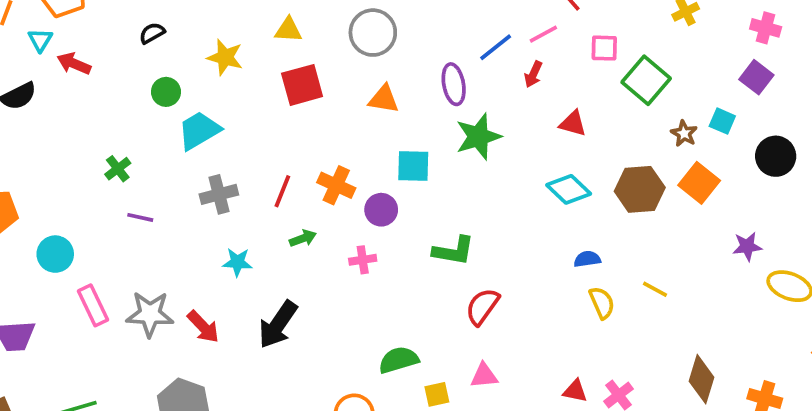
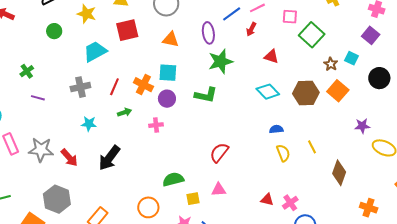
cyan trapezoid: (199, 130) -> (95, 51), moved
cyan square: (413, 166) -> (168, 73), moved
green L-shape: (454, 251) -> (206, 95), moved
yellow line: (655, 289) -> (312, 147), turned 32
brown diamond: (701, 379) -> (339, 173), moved

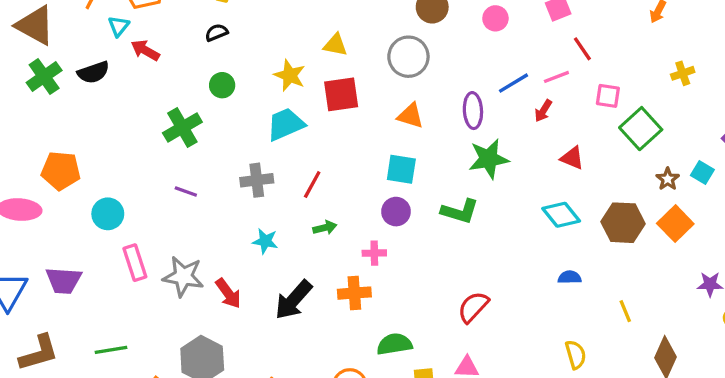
yellow star: (87, 14) -> (290, 75), moved
green cross: (27, 71) -> (182, 127), moved, size x1.6
orange cross: (143, 85) -> (354, 293), moved, turned -36
yellow semicircle: (283, 153) -> (576, 355), moved

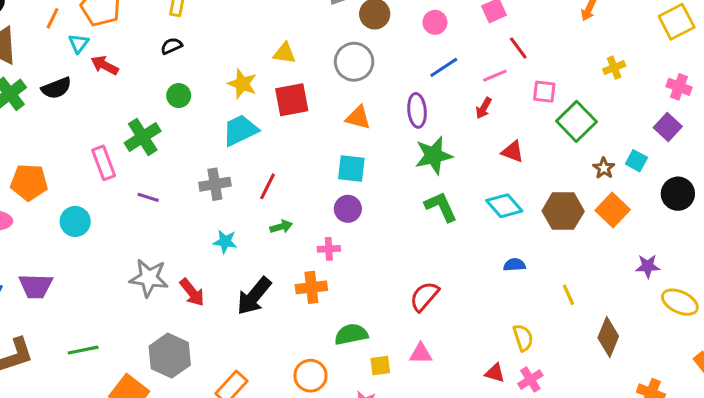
blue line: (514, 83) -> (444, 67), moved
green L-shape: (460, 211) -> (441, 207), moved, turned -129
pink rectangle: (135, 263) -> (104, 163), moved

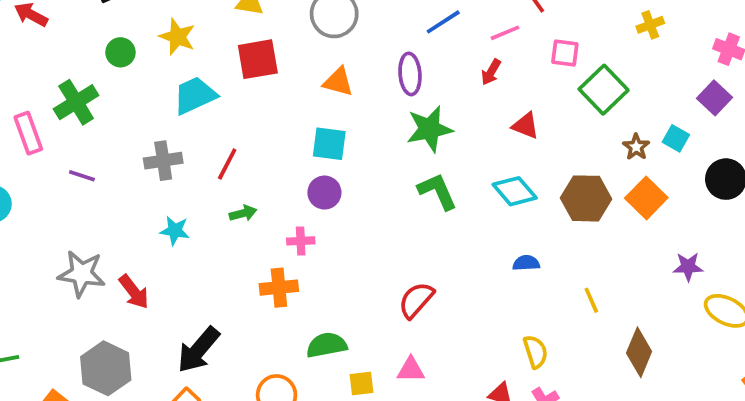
yellow star: (242, 84) -> (177, 37), moved
black arrow: (254, 296) -> (198, 350), moved

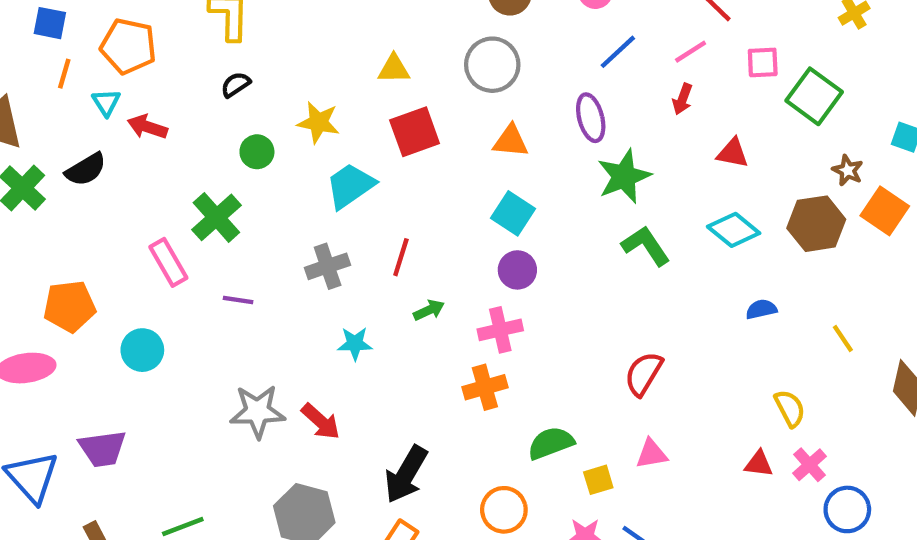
cyan square: (329, 144) -> (513, 213), turned 36
brown star: (636, 147) -> (848, 170), moved
pink cross: (301, 241) -> (500, 330), size x1.4

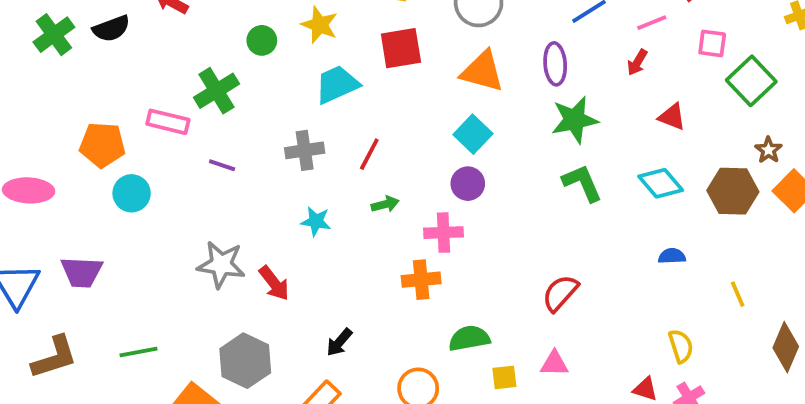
orange triangle: (511, 141) -> (482, 71), size x1.4
pink rectangle: (168, 262) -> (168, 122), turned -57
orange pentagon: (69, 306) -> (102, 145), moved
black arrow: (406, 474) -> (339, 342), size x0.6

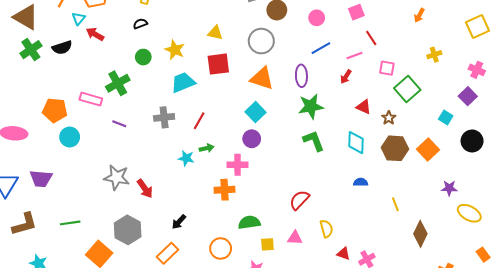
brown star: (768, 150) -> (389, 118), moved
cyan diamond: (661, 183) -> (356, 143), turned 40
cyan star: (316, 221) -> (186, 158), moved
yellow semicircle: (681, 346) -> (326, 229), moved

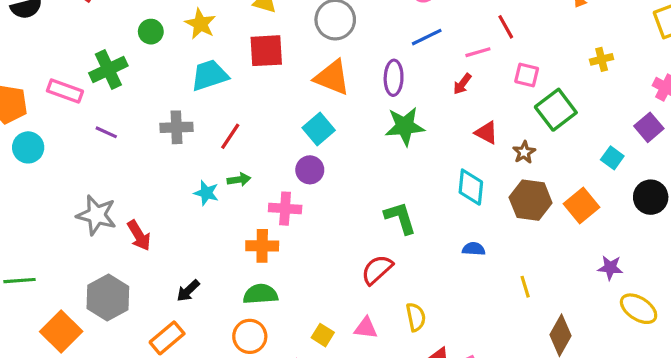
green L-shape: (314, 141) -> (400, 218), moved
green semicircle: (249, 222) -> (260, 294), moved
yellow square: (267, 244) -> (323, 335), turned 32

